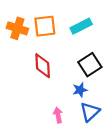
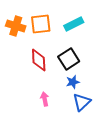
black square: (90, 65) -> (69, 59), moved
pink arrow: (58, 115) -> (45, 99), moved

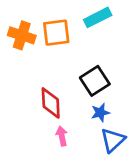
cyan rectangle: (74, 24) -> (98, 17), moved
red diamond: (39, 60) -> (51, 103), moved

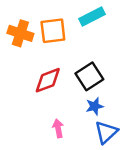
red diamond: (51, 103) -> (48, 80), moved, turned 72

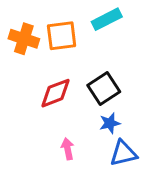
blue triangle: (106, 132) -> (123, 153), turned 30

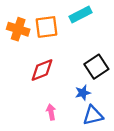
black square: (104, 89) -> (96, 67), moved

